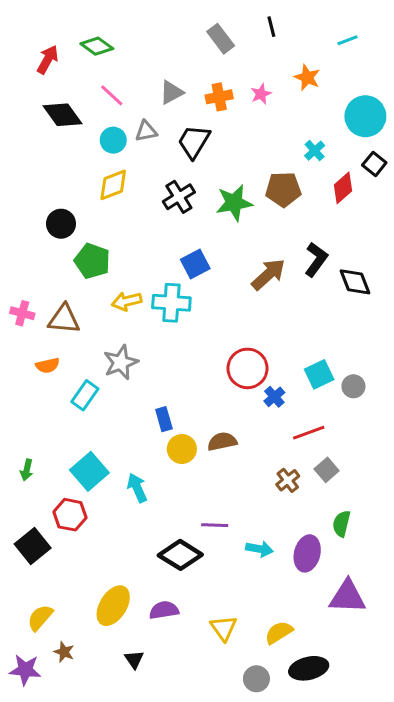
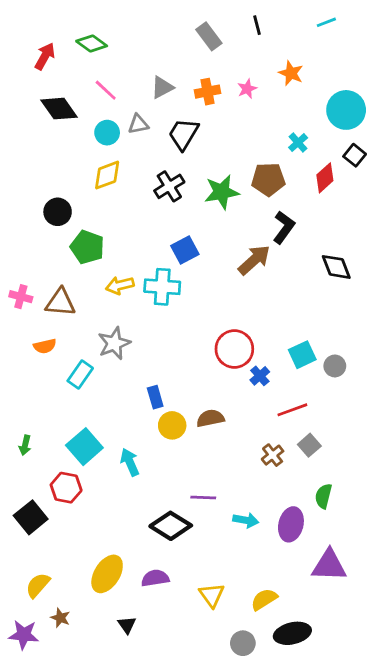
cyan line: (347, 40) -> (326, 22), moved
black L-shape: (316, 259) -> (284, 227), moved

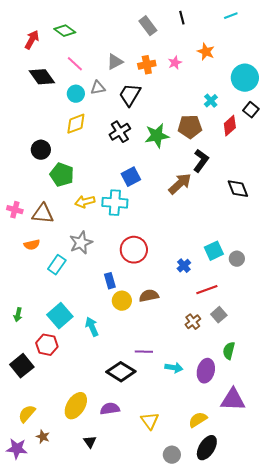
red circle: (234, 349) -> (134, 250), moved
yellow semicircle: (264, 599) -> (198, 420), moved
black ellipse: (292, 633) -> (207, 448), turned -45

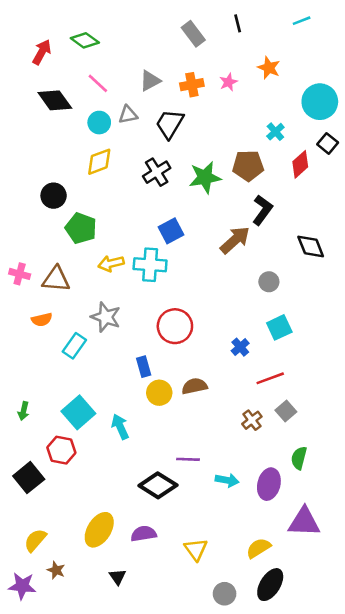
gray star: (81, 243) -> (106, 317), turned -30
gray circle: (237, 259) -> (269, 282), moved

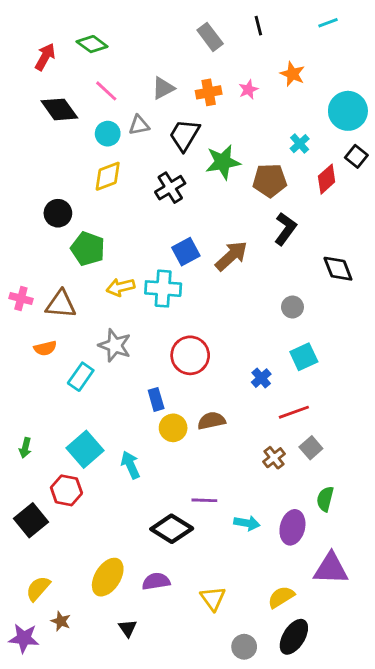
green star: (205, 177) -> (223, 162), moved
brown arrow: (235, 240) -> (231, 256), moved

